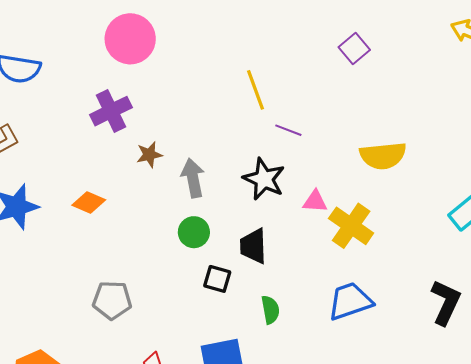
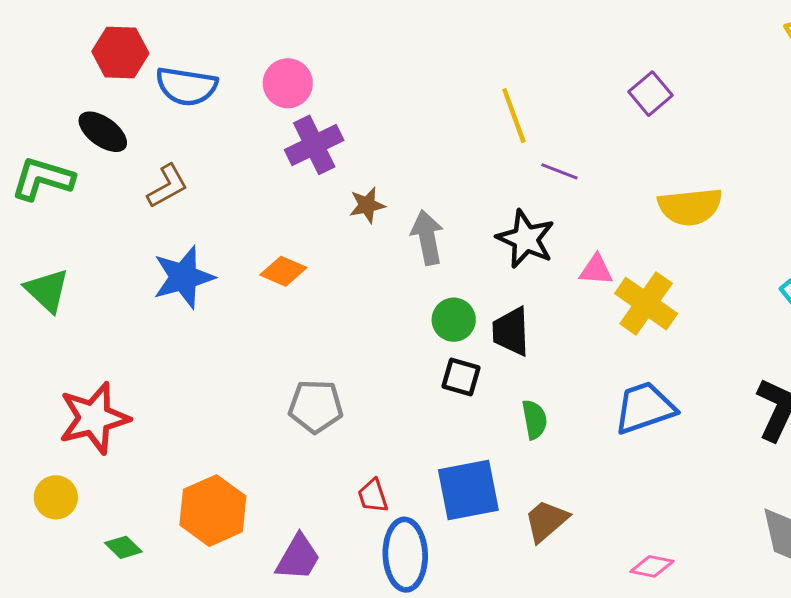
pink circle: (130, 39) -> (288, 83), moved, size x0.7
purple square: (354, 48) -> (650, 94), moved
green circle: (194, 232) -> (454, 320), moved

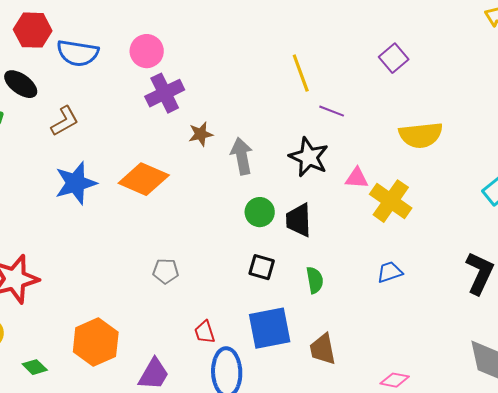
orange diamond: (283, 271) -> (144, 179), size x1.6
black square: (461, 377) -> (262, 267), moved
gray pentagon: (316, 406) -> (166, 271), size x0.7
blue trapezoid: (645, 408) -> (390, 272), size x0.6
brown trapezoid: (546, 521) -> (323, 349), turned -60

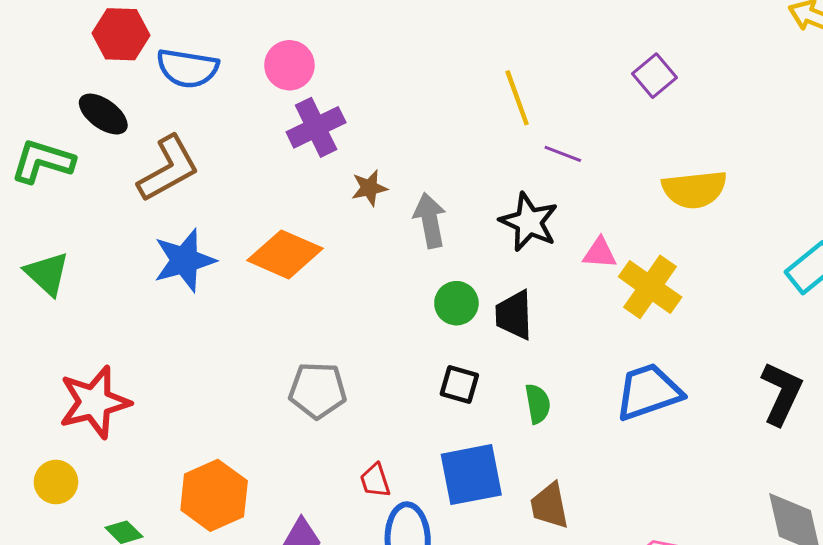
brown L-shape: (65, 121) -> (168, 169), size x1.5
gray pentagon: (166, 271) -> (318, 390), size x1.5
blue trapezoid: (390, 272) -> (649, 392), size x1.8

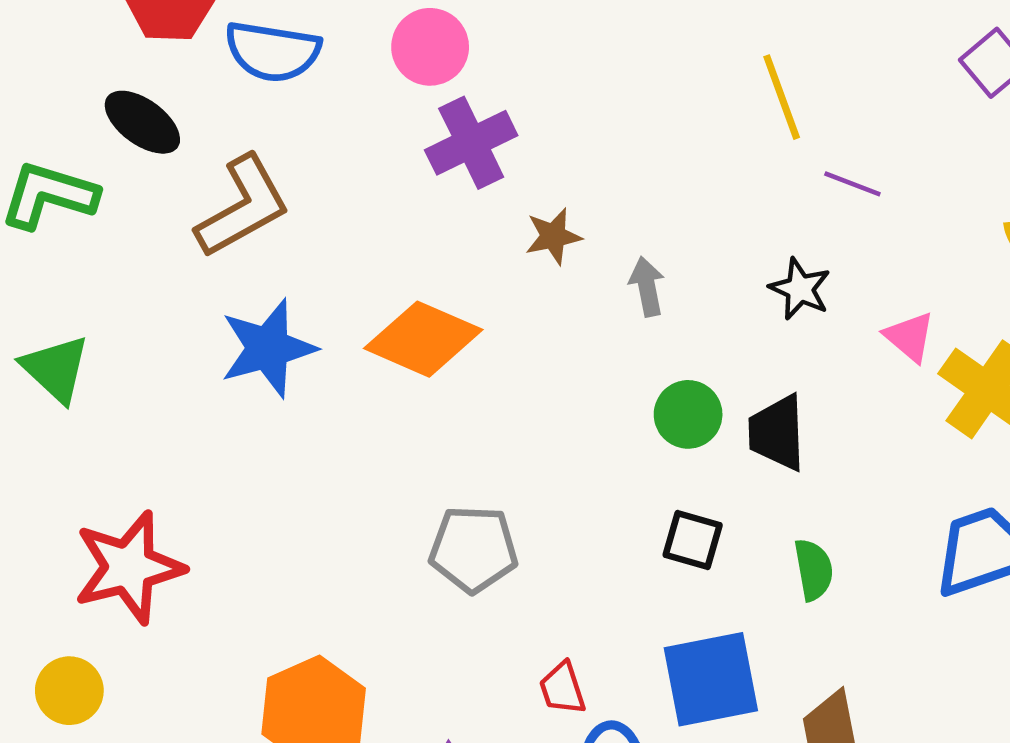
gray arrow: (430, 220) -> (647, 287), size x0.7
black star: (529, 222) -> (800, 289), size x0.7
pink triangle: (600, 253) -> (910, 337), turned 36

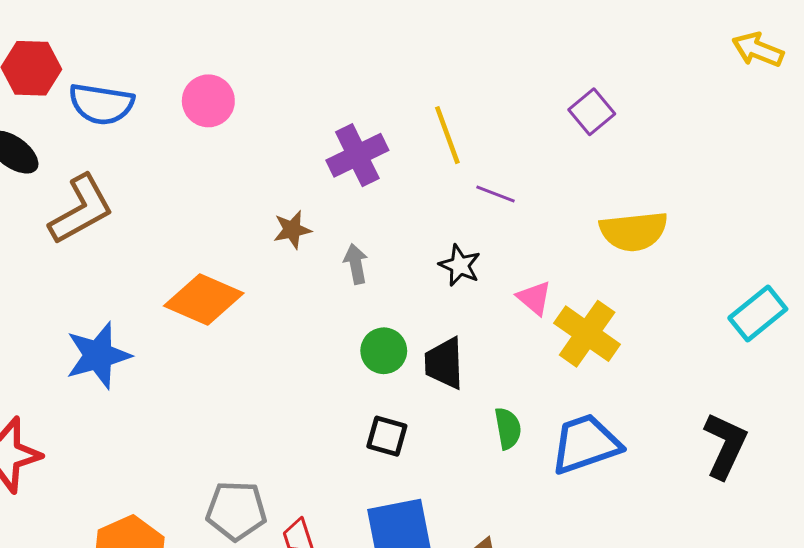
purple cross: (471, 143) -> (357, 155), moved
blue star: (268, 348) -> (98, 355), moved
gray pentagon: (473, 549) -> (236, 511), moved
green semicircle: (814, 570) -> (508, 428), moved

